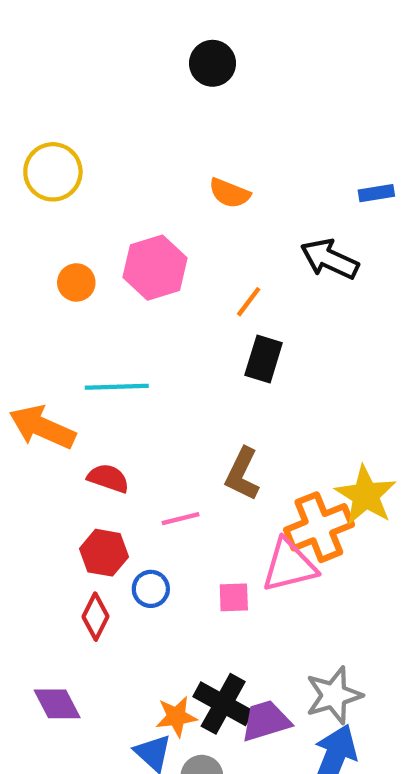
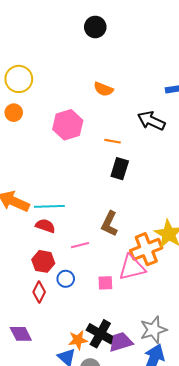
orange circle: (76, 282) -> (14, 113), moved
orange line: (249, 302) -> (113, 141), turned 63
cyan line: (117, 387) -> (49, 206), moved

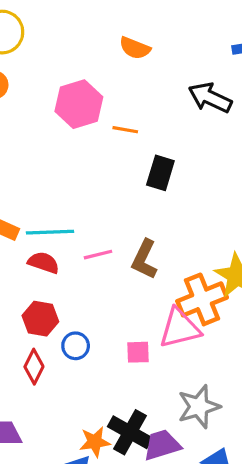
orange line: (113, 141) -> (125, 130), moved
pink line: (80, 245) -> (98, 255), moved
gray star: (153, 330) -> (199, 407), moved

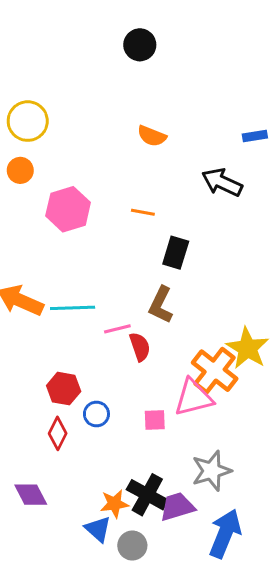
pink hexagon: (79, 104) -> (68, 209), moved
brown L-shape: (144, 259) -> (161, 305), moved
red semicircle: (44, 263) -> (140, 347), moved, turned 52
orange cross: (202, 299) -> (215, 371), turned -30

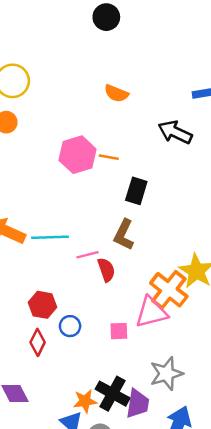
pink hexagon: (68, 209) -> (78, 155), moved
purple trapezoid: (177, 507) -> (138, 404), turned 116

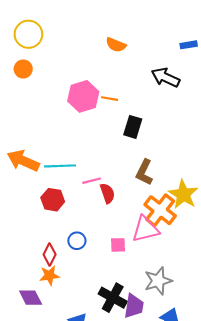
brown L-shape: (124, 235) -> (144, 172), moved
red hexagon: (43, 305) -> (53, 200), moved
orange star: (85, 401) -> (50, 276), moved

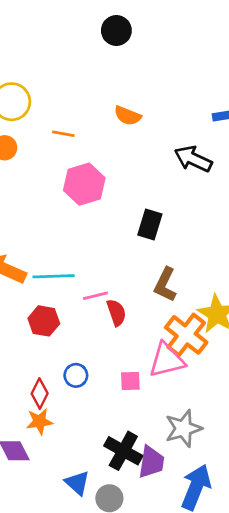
orange line: (110, 99) -> (63, 134), moved

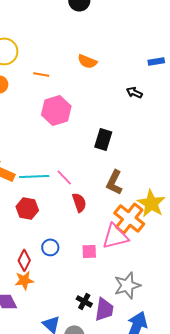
black arrow: (193, 159) -> (134, 92), size x0.6
pink line: (95, 296) -> (64, 177), moved, turned 60
black cross: (123, 451) -> (84, 301), size x0.6

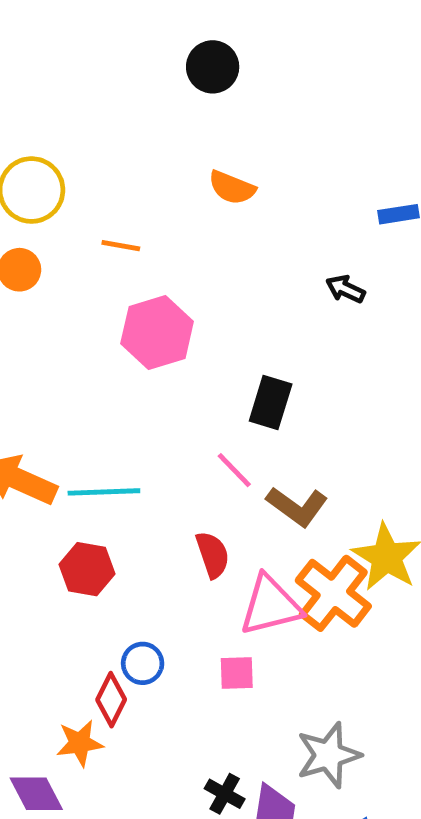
orange semicircle: (87, 61) -> (232, 188), moved
pink line: (64, 177) -> (234, 470), moved
brown L-shape: (114, 182) -> (297, 506), turned -80
pink triangle: (115, 236) -> (271, 605), moved
red diamond: (24, 260) -> (111, 700), moved

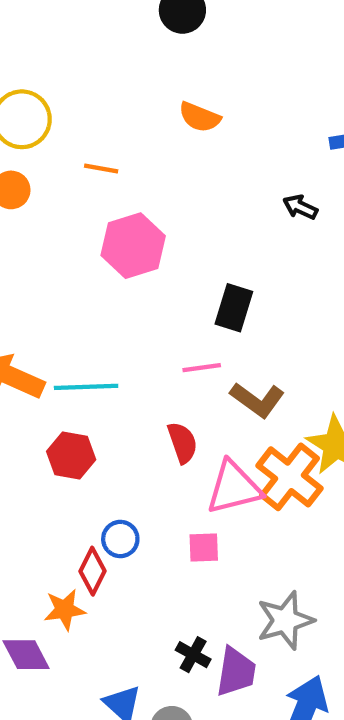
pink line: (234, 470) -> (202, 368), turned -54

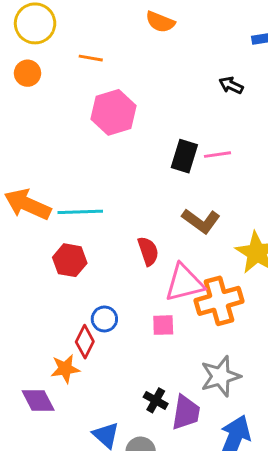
pink line: (202, 368) -> (218, 155), moved
orange cross: (289, 477) -> (219, 301), moved, turned 36

